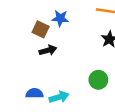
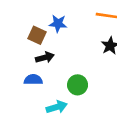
green circle: (98, 80) -> (78, 85), moved
blue semicircle: (34, 93) -> (33, 80), moved

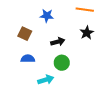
brown square: (37, 35) -> (25, 34), moved
black arrow: (45, 57) -> (58, 42), moved

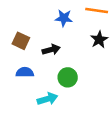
blue star: (47, 16) -> (64, 18), moved
black arrow: (58, 42) -> (51, 50), moved

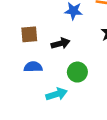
brown square: (21, 41) -> (29, 34), turned -30

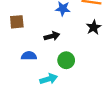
brown square: (29, 34) -> (17, 22), moved

